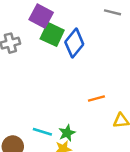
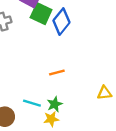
orange line: (96, 98) -> (57, 73), moved

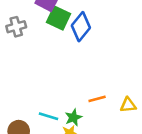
orange line: (57, 73) -> (97, 99), moved

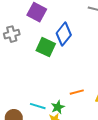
green square: (58, 18) -> (46, 47), moved

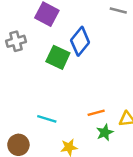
cyan line: (38, 106) -> (47, 119), moved
green star: (58, 107) -> (105, 132), moved

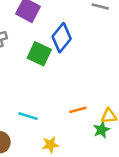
green star: (105, 132) -> (101, 130), moved

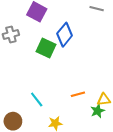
cyan line: (28, 116) -> (37, 100), turned 35

